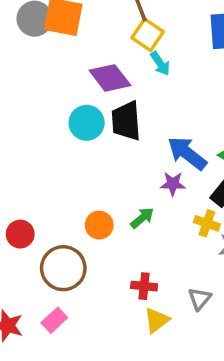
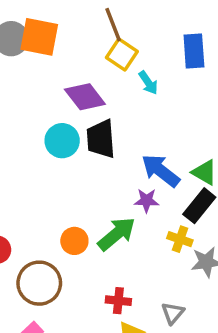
cyan arrow: (160, 64) -> (148, 83), moved
green arrow: (142, 218) -> (117, 234), size x1.6

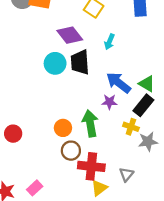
cyan arrow: (148, 83) -> (109, 42), moved, turned 56
green arrow: (117, 234) -> (90, 123), turned -60
brown circle: (39, 283) -> (71, 151), moved, size x0.7
red cross: (118, 301) -> (91, 166), size x1.6

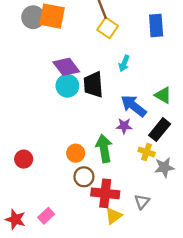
purple diamond: (70, 35) -> (66, 67), moved
green triangle: (147, 84) -> (163, 95), moved

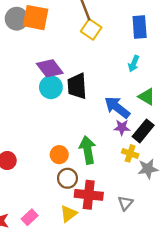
cyan arrow: (124, 63) -> (134, 64), moved
purple star: (124, 126) -> (122, 127), moved
yellow triangle: (113, 216) -> (69, 214), moved

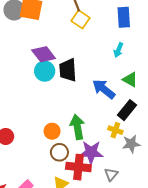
purple star: (122, 127) -> (91, 152), moved, size x1.6

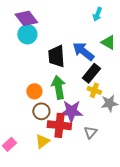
black trapezoid: (68, 70) -> (56, 56), moved
black rectangle: (127, 110) -> (91, 73), moved

